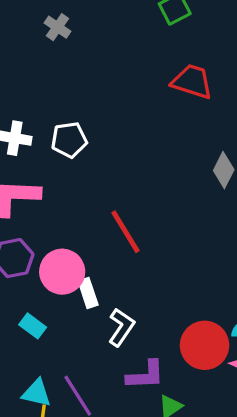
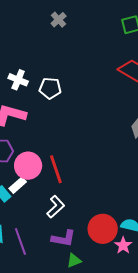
red line: (125, 232) -> (56, 169), moved
white rectangle: (88, 293) -> (18, 185), moved, turned 54

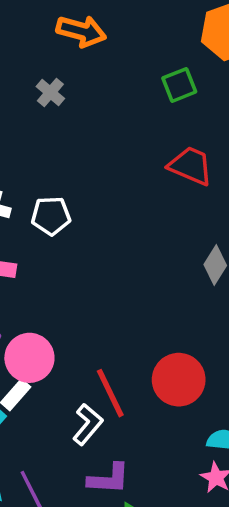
red line: (56, 169) -> (110, 393), moved
red circle: (103, 229) -> (179, 380), moved

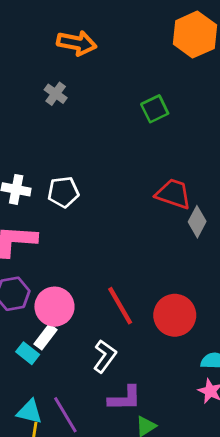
green square: (179, 85) -> (155, 109), moved
red trapezoid: (190, 166) -> (173, 194), moved
red line: (110, 393) -> (120, 306), moved

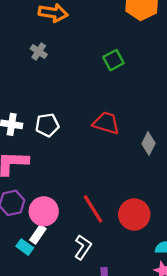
red trapezoid: (173, 194) -> (106, 123), moved

